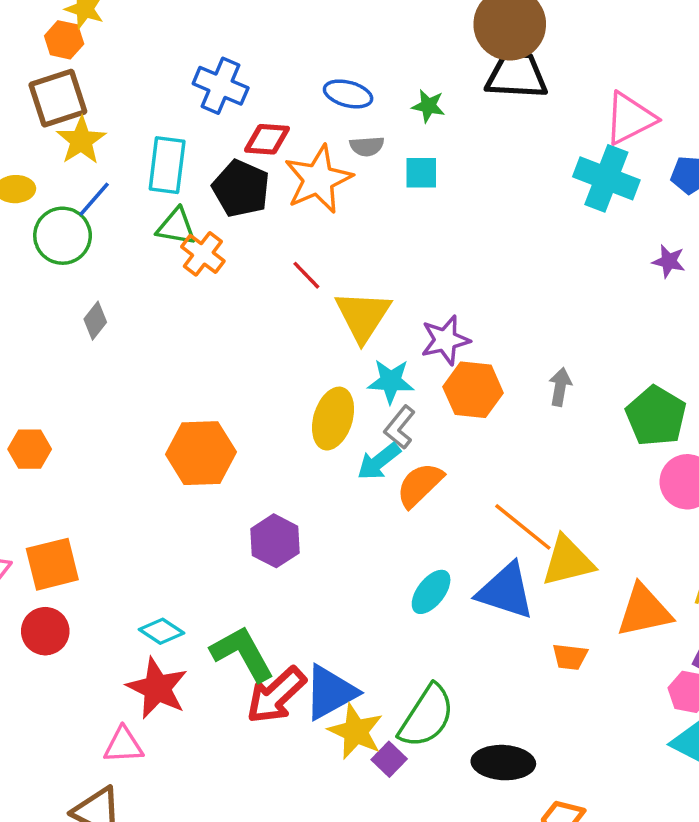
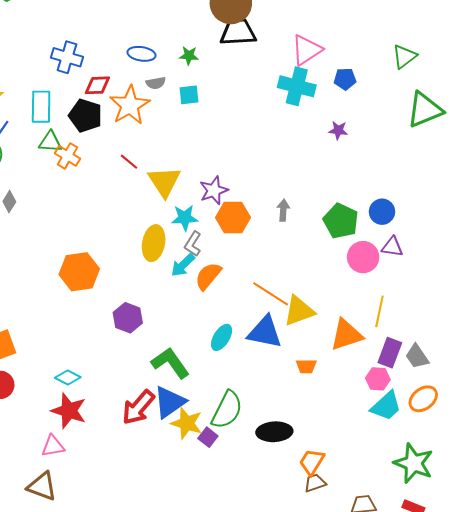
green L-shape: (242, 654) -> (170, 363), moved

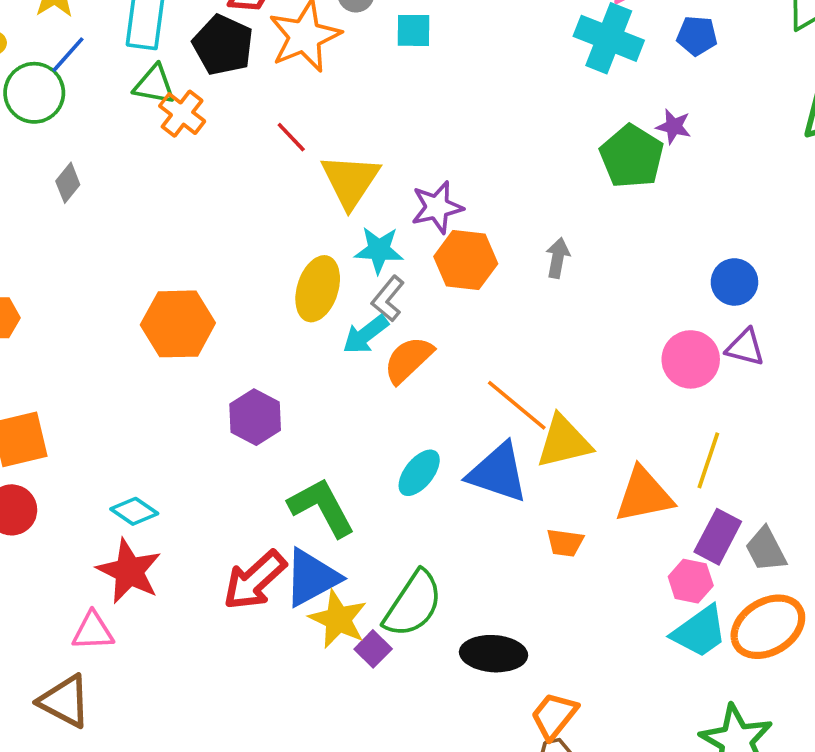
green pentagon: (341, 221) -> (632, 156), moved
orange ellipse: (423, 399) -> (768, 627), size x1.4

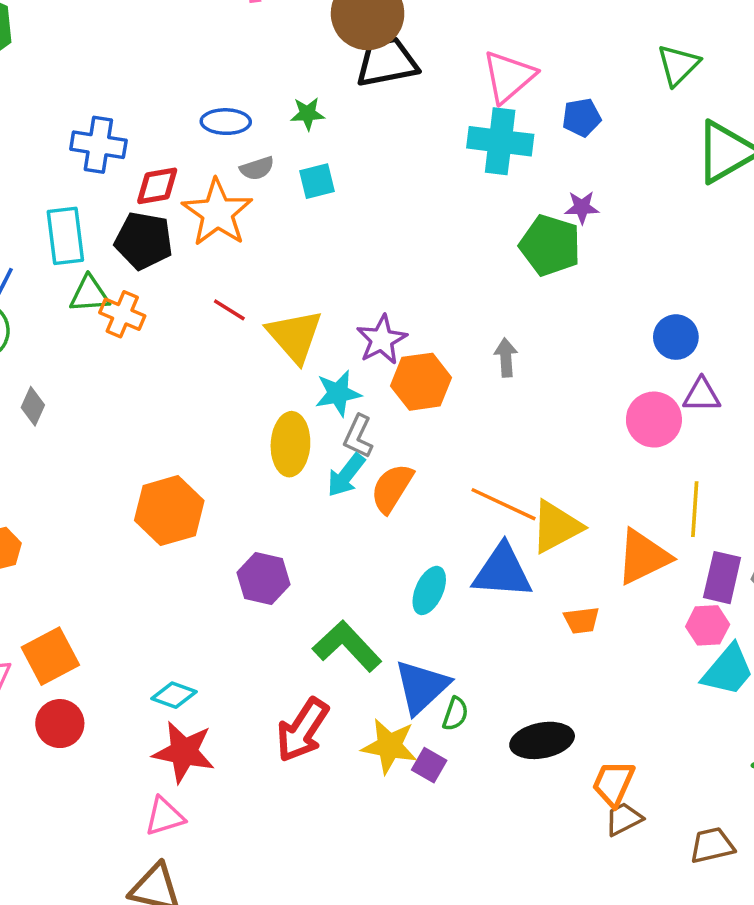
blue triangle: (312, 578) -> (422, 687), moved
green semicircle: (413, 604) -> (455, 714), size x0.5

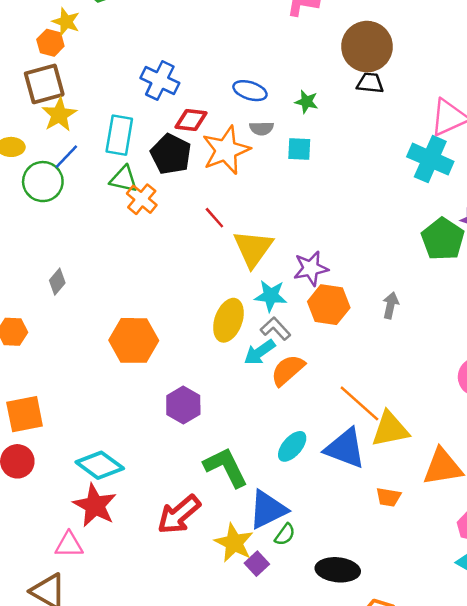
black trapezoid: (387, 62) -> (370, 83), size x0.6
gray diamond: (33, 406) -> (57, 282), moved
gray L-shape: (358, 436) -> (275, 329), turned 96
cyan diamond: (174, 695) -> (100, 465), size x1.5

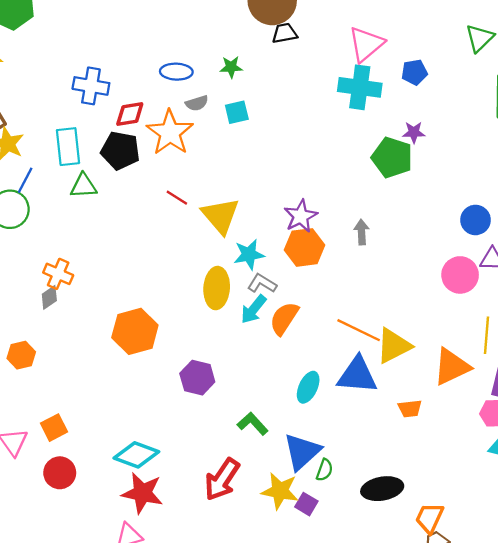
orange cross: (142, 199) -> (58, 274), moved
purple star: (311, 268) -> (301, 216), moved
gray diamond: (57, 282) -> (49, 297), turned 30
orange square: (25, 414) -> (54, 428), size x0.7
green L-shape: (226, 467) -> (253, 424), size x0.7

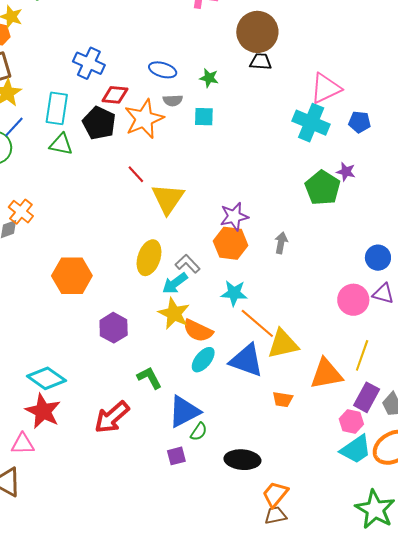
cyan star: (249, 254) -> (234, 293), moved
orange semicircle: (284, 318) -> (198, 331), moved, turned -112
yellow star: (280, 491) -> (174, 313), moved
purple square: (306, 504) -> (176, 456), turned 30

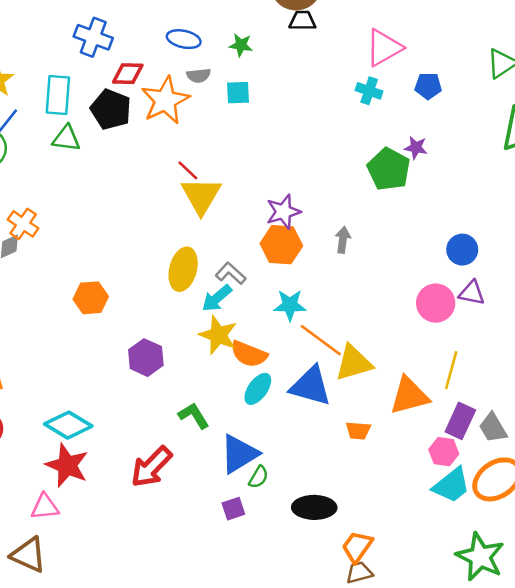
cyan cross: (311, 123) -> (369, 91), size x0.6
red line: (136, 174) -> (188, 170), moved
orange hexagon: (72, 276) -> (91, 298), size x0.7

